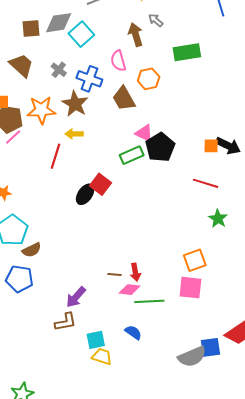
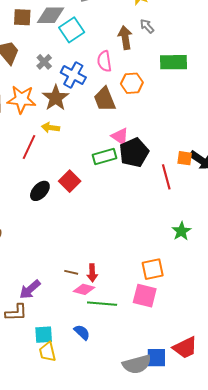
red line: (206, 183) -> (166, 177), moved, turned 50
black ellipse: (85, 194) -> (40, 191), moved
yellow trapezoid: (102, 357) -> (47, 352), turned -130

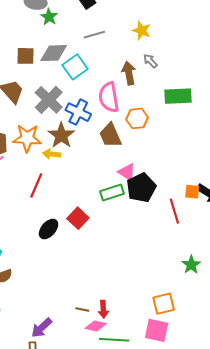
pink semicircle: (104, 61) -> (109, 97), size x1.4
gray cross: (44, 62) -> (49, 100), size x1.8
yellow arrow: (50, 128) -> (52, 154), moved

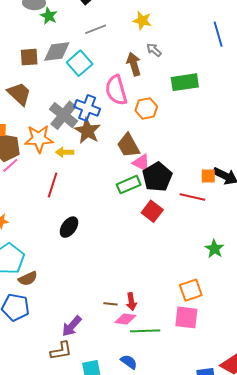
gray cross: (49, 100) -> (64, 115), moved
brown star: (61, 135) -> (87, 131), moved
brown trapezoid: (110, 135) -> (128, 146), moved
red line: (174, 211) -> (192, 197), turned -55
red square: (78, 218) -> (152, 211), moved

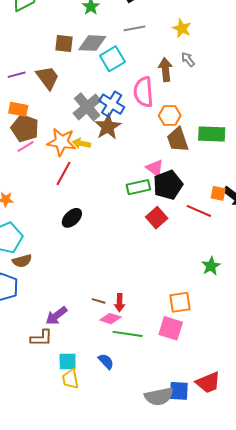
green rectangle: (185, 82) -> (212, 134), moved
orange star: (39, 139) -> (61, 142), moved
brown trapezoid: (128, 146) -> (178, 140), moved

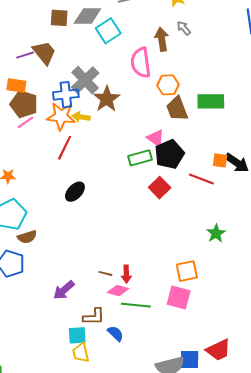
purple line: (17, 75) -> (25, 55), moved
blue cross: (112, 104) -> (66, 95), moved, turned -35
brown L-shape: (41, 338) -> (94, 317), moved

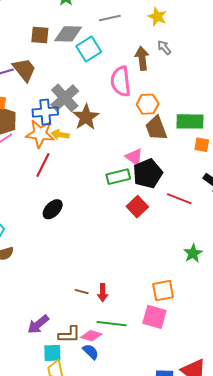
orange square: (220, 160) -> (202, 145), moved
purple arrow: (64, 290) -> (38, 324), moved
pink diamond: (118, 291) -> (91, 336), moved

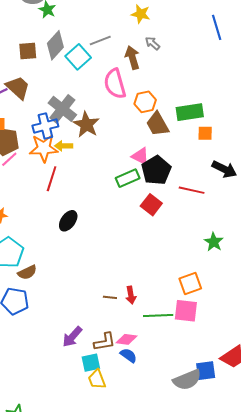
gray line: (110, 18) -> (100, 40), moved
gray diamond: (68, 34) -> (55, 45), turned -40
green line: (112, 324) -> (158, 315), moved

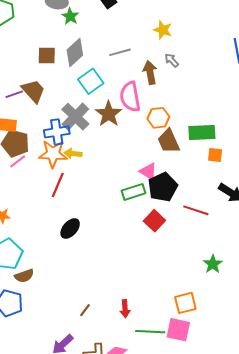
cyan square: (78, 57) -> (91, 81), moved
brown star: (86, 124) -> (109, 114), moved
brown line: (110, 297) -> (85, 310), moved, turned -64

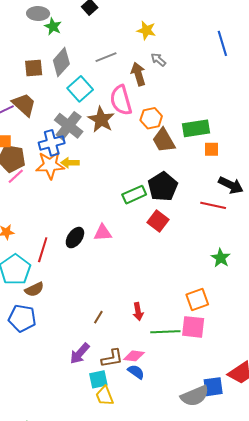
pink triangle: (148, 171) -> (103, 233), moved, turned -30
red line: (58, 185) -> (43, 250), moved
red line: (196, 210) -> (213, 205), moved

